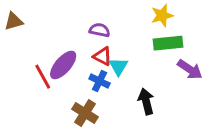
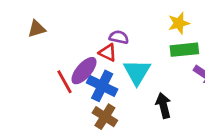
red triangle: (102, 56) -> (108, 53), moved
cyan triangle: (118, 66) -> (137, 72), size x1.5
blue cross: (100, 81) -> (102, 86), moved, size x1.5

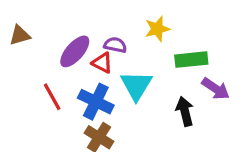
yellow star: (179, 23) -> (157, 29), moved
purple ellipse: (84, 71) -> (75, 51), moved
black arrow: (163, 105) -> (185, 111), moved

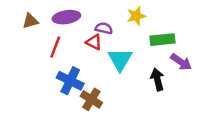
purple ellipse: (75, 51) -> (66, 17), moved, turned 40
red line: (52, 97) -> (55, 47), moved, turned 50
blue cross: (96, 102) -> (70, 81), moved

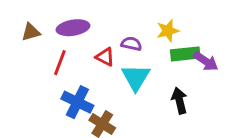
yellow star: (136, 16) -> (168, 31), moved
purple semicircle: (104, 28) -> (131, 44), moved
purple arrow: (181, 62) -> (206, 61), moved

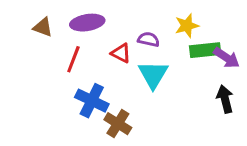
brown triangle: (31, 32) -> (43, 27), turned 36
black arrow: (179, 101) -> (225, 99), moved

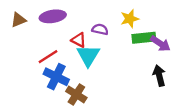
brown triangle: (43, 27) -> (18, 20), turned -42
red line: (73, 59) -> (48, 57), moved, turned 36
cyan triangle: (153, 75) -> (88, 55), moved

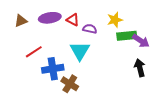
red triangle: (79, 40) -> (73, 20), moved
red line: (48, 57) -> (34, 52), moved
blue cross: (56, 77) -> (53, 69), turned -35

